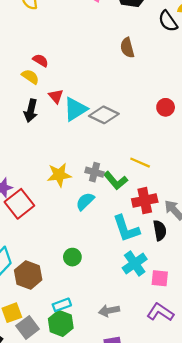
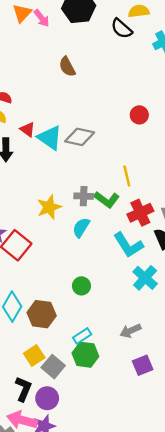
brown semicircle: (127, 48) -> (67, 67), moved
cyan triangle: (75, 109) -> (50, 138), turned -40
yellow line: (140, 163) -> (127, 176), turned 66

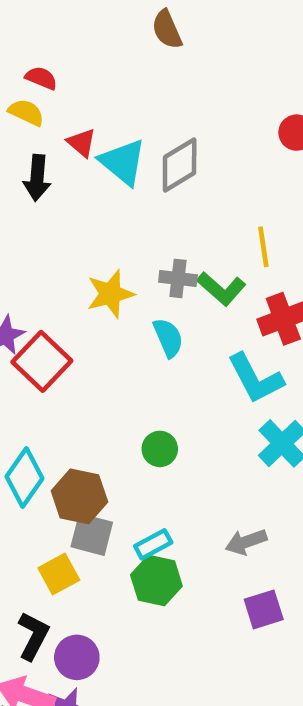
gray diamond: (80, 137) -> (180, 165), turned -48
cyan semicircle: (81, 227) -> (168, 338), turned 120
gray square: (53, 367) -> (92, 535), moved, turned -30

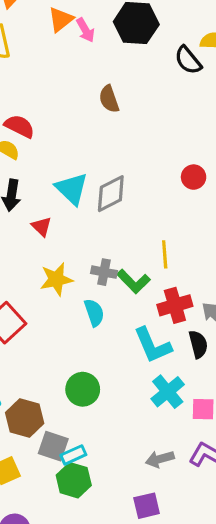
red semicircle: (41, 78) -> (19, 126), size x1.4
red triangle: (81, 143) -> (42, 227), moved
green circle: (160, 449) -> (83, 389), size x1.4
gray square: (92, 535) -> (53, 446), moved
gray arrow: (246, 542) -> (160, 459), moved

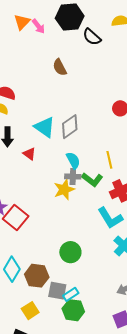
black semicircle: (188, 60) -> (92, 37), moved
yellow star: (56, 279) -> (64, 189), moved
cyan semicircle: (94, 313) -> (73, 160), moved

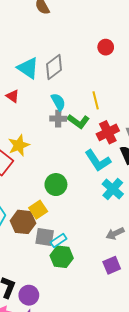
yellow star: (64, 189) -> (19, 145), moved
green circle: (70, 252) -> (56, 185), moved
yellow square: (30, 311) -> (38, 210), moved

